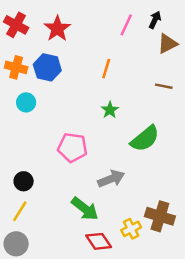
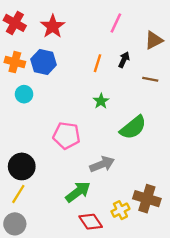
black arrow: (155, 20) -> (124, 60), moved
black circle: (24, 181) -> (22, 166), size x1.5
green arrow: (85, 209) -> (78, 192), turned -75

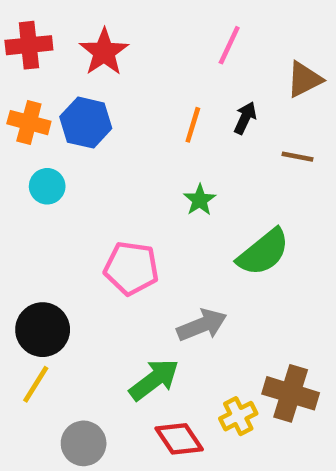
red cross: (15, 23) -> (29, 45), turned -35
gray circle: (15, 224) -> (84, 443), moved

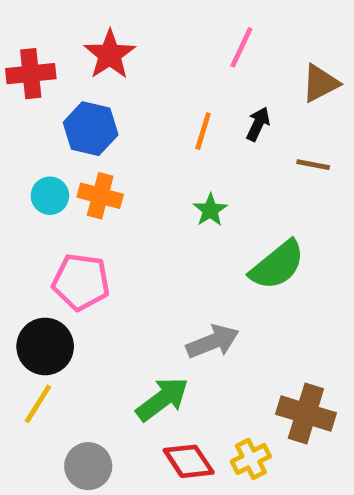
red cross: (29, 45) -> (31, 74), moved
orange cross: (29, 123) -> (100, 196), moved
pink pentagon: (131, 268) -> (81, 282), moved
yellow cross: (238, 416) -> (251, 459), moved

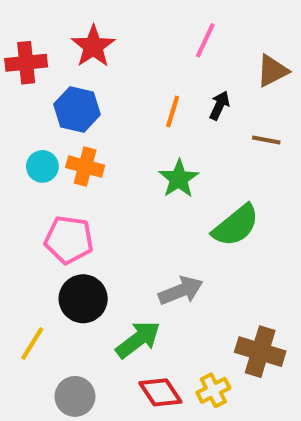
green star: (210, 210) -> (179, 179), size x1.4
black circle: (45, 346) -> (83, 299), moved

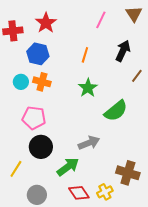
brown triangle: (272, 71) -> (134, 14), moved, turned -36
black arrow: (219, 105) -> (123, 51), moved, size x1.5
brown line: (266, 140) -> (137, 76), moved, turned -64

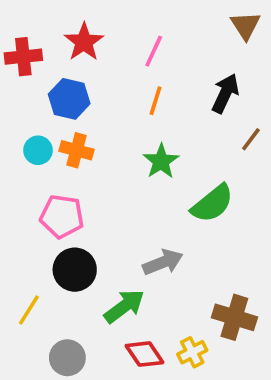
pink line: (101, 20) -> (154, 51), moved

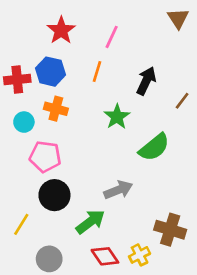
red cross: (23, 57) -> (17, 79), moved
black arrow: (225, 93) -> (146, 81), moved
orange line: (155, 101) -> (97, 72), moved
cyan circle: (38, 150) -> (24, 122), moved

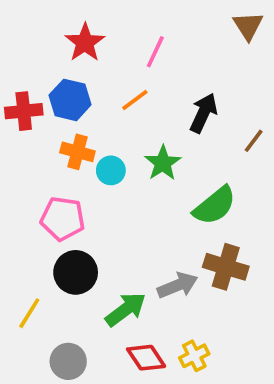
orange line: (97, 72) -> (135, 100), turned 36
cyan circle: (24, 122) -> (111, 170), moved
gray arrow: (118, 190) -> (178, 285), moved
brown cross: (170, 230) -> (226, 267), moved

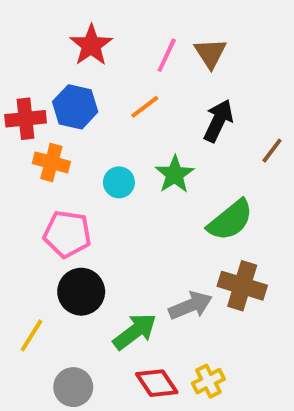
brown triangle: (248, 26) -> (210, 53), moved
orange cross: (77, 152) -> (51, 162), moved

